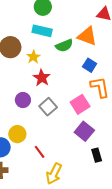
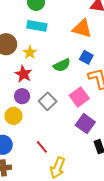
green semicircle: (64, 46) -> (62, 65), moved
red star: (42, 78) -> (23, 74), moved
yellow circle: (17, 134) -> (14, 116), moved

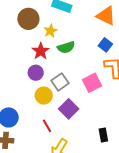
green semicircle: (62, 65) -> (66, 47), moved
yellow circle: (14, 116) -> (44, 96), moved
purple square: (85, 124) -> (69, 109), moved

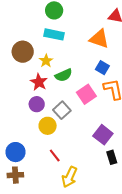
pink square: (92, 83) -> (86, 94), moved
purple square: (69, 109) -> (103, 135), moved

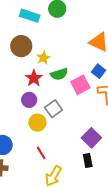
cyan rectangle: (54, 34) -> (30, 16), moved
pink square: (86, 94) -> (80, 85), moved
black rectangle: (112, 157) -> (88, 161), moved

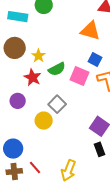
pink square: (80, 85) -> (80, 76), turned -30
purple circle: (29, 100) -> (18, 101), moved
red line: (41, 153) -> (35, 168), moved

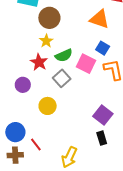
brown circle: (15, 48) -> (49, 18), moved
gray square: (57, 104) -> (62, 78), moved
red line: (35, 168) -> (36, 144), moved

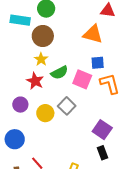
blue square: (103, 48) -> (98, 63), turned -32
gray square: (62, 78) -> (67, 106), moved
yellow circle: (48, 106) -> (45, 113), moved
blue circle: (15, 132) -> (15, 139), moved

